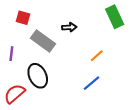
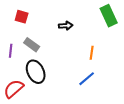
gray rectangle: (43, 41) -> (32, 45), moved, size x0.7
orange line: (97, 56) -> (92, 53), turned -40

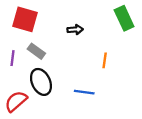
red square: (22, 17) -> (25, 19), size x1.6
blue line: (87, 79) -> (84, 92), moved, turned 48

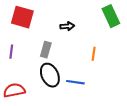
gray rectangle: (36, 51) -> (46, 50), moved, turned 70
black ellipse: (41, 82) -> (50, 75), moved
red semicircle: (16, 101) -> (14, 90), turned 30

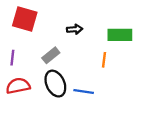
green rectangle: (111, 16) -> (120, 35), moved, turned -65
gray rectangle: (46, 50) -> (51, 55), turned 35
red semicircle: (14, 90) -> (18, 86), moved

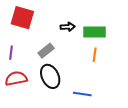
green rectangle: (120, 35) -> (95, 32), moved
blue line: (84, 91) -> (82, 94), moved

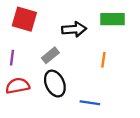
black arrow: (68, 27) -> (74, 29), size x1.5
green rectangle: (95, 32) -> (113, 19), moved

